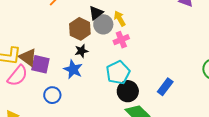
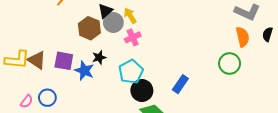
black star: (81, 51) -> (99, 57), moved
purple square: (40, 64) -> (64, 61), moved
pink semicircle: (18, 76) -> (27, 101), moved, size x0.6
blue circle: (52, 95) -> (47, 98), moved

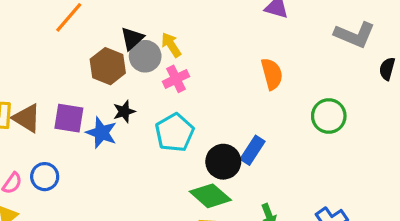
orange semicircle: (243, 37) -> (272, 74), moved
black circle: (142, 91) -> (223, 162), moved

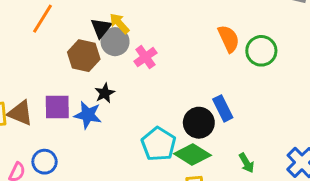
yellow arrow: (171, 45) -> (119, 23), moved
green circle: (329, 116) -> (261, 51), moved
cyan pentagon: (175, 133) -> (159, 144), moved
blue rectangle: (252, 150) -> (223, 108), turned -50

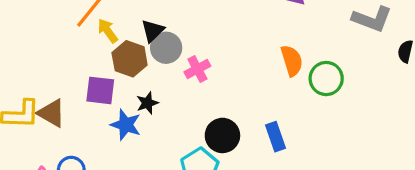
yellow arrow: (119, 23) -> (108, 31), moved
purple square: (57, 107) -> (100, 90), moved
black circle: (199, 123) -> (222, 135), moved

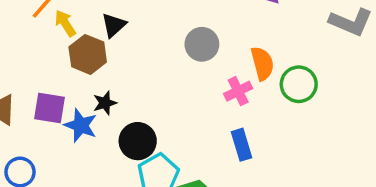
gray circle: (166, 48) -> (202, 44), moved
pink cross: (197, 69) -> (238, 91), moved
purple square: (100, 90) -> (50, 108), moved
black circle: (222, 135) -> (138, 141), moved

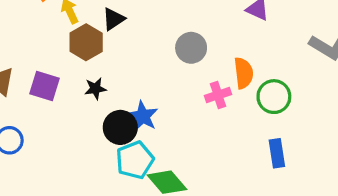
blue star: (81, 125) -> (143, 116), moved
blue rectangle: (242, 145) -> (277, 153), moved

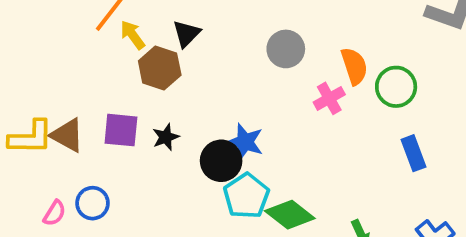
black star: (95, 89) -> (166, 137), moved

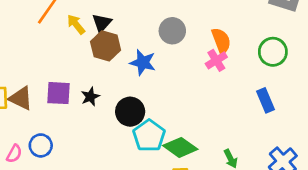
yellow arrow: (133, 35) -> (76, 24), moved
brown hexagon: (160, 68) -> (106, 46), moved
green circle: (396, 87) -> (273, 52), moved
pink cross: (329, 98) -> (216, 60), moved
blue star: (245, 142) -> (143, 62), moved

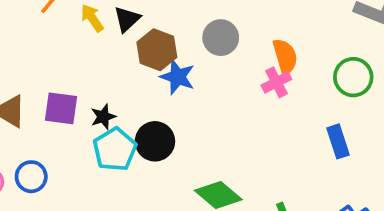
brown hexagon: (106, 46) -> (157, 50), moved
cyan pentagon: (149, 136) -> (115, 149), moved

